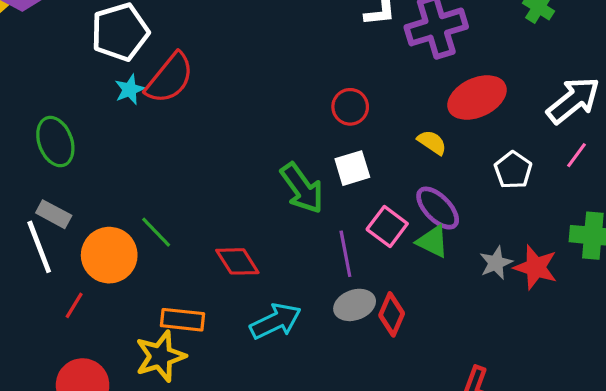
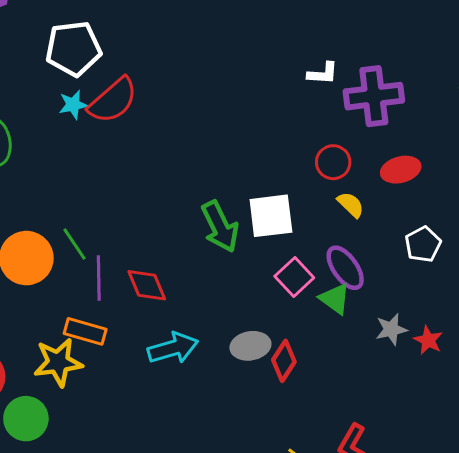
red ellipse: (477, 98) -> (401, 170), size x0.7
red circle: (350, 107) -> (333, 162), moved
white square: (352, 168) -> (271, 216), size x1.4
purple line: (345, 254) -> (99, 278), moved
red star: (536, 267) -> (428, 340), size x0.7

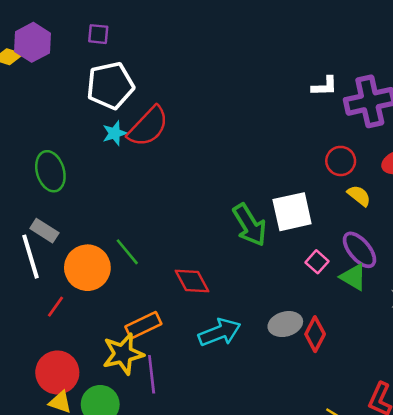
pink square: (294, 277) -> (317, 262), size x0.7
purple line: (99, 278) -> (152, 374), moved
orange rectangle: (85, 331) -> (143, 325), turned -36

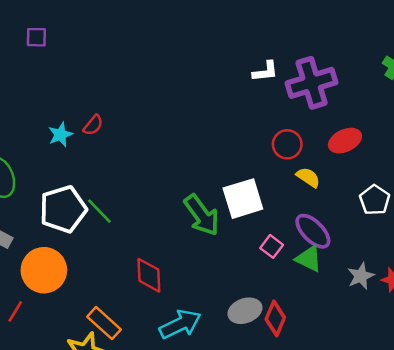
white pentagon: (110, 86) -> (63, 209), moved
red semicircle: (148, 127) -> (93, 125), size x0.5
green line: (127, 252) -> (99, 211), moved
red diamond: (192, 281) -> (149, 275), turned 30
orange rectangle: (143, 325) -> (104, 323), turned 72

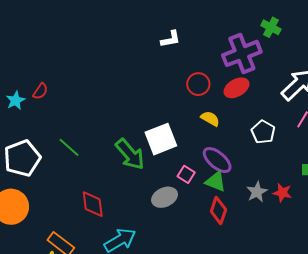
purple cross: (312, 83) -> (242, 53), moved
red circle: (287, 144) -> (198, 84), moved
green line: (99, 211) -> (69, 147), moved
gray ellipse: (245, 311) -> (165, 197), moved
red diamond: (275, 318) -> (218, 210), moved

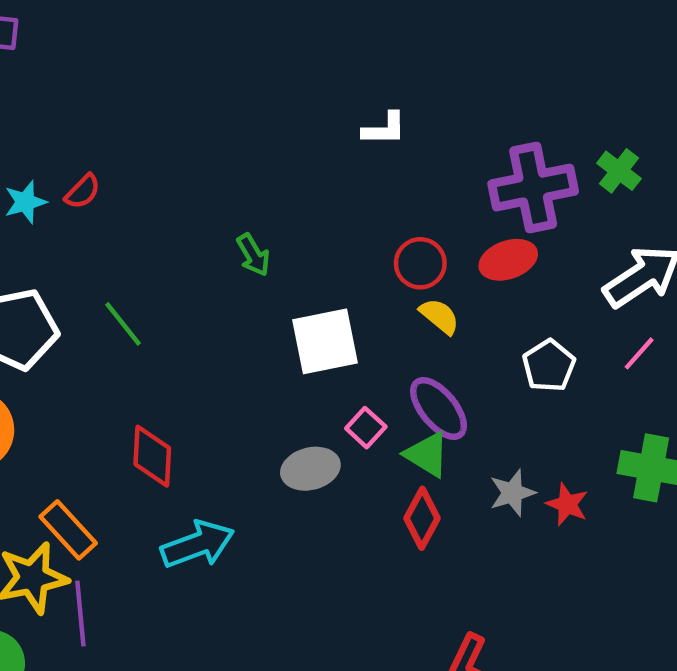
green cross: (271, 27) -> (619, 171), moved
red circle: (198, 84) -> (420, 263), moved
green arrow: (130, 154) -> (253, 255), moved, size x0.6

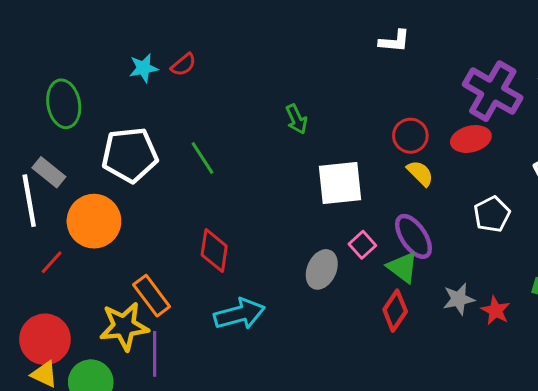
purple cross: (533, 188) -> (493, 91), turned 36
gray ellipse: (310, 469) -> (322, 269), turned -57

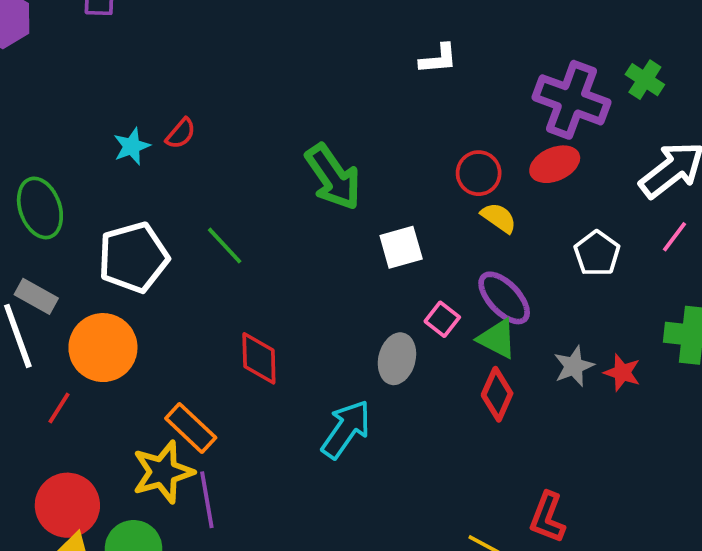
green arrow: (296, 119) -> (333, 177), size x1.8
white square: (340, 183) -> (401, 247), size x0.7
cyan arrow: (239, 314) -> (346, 429), moved, turned -30

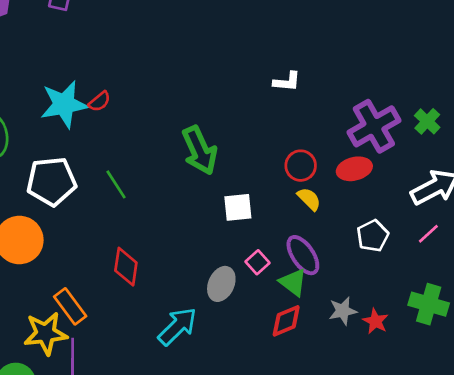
purple cross: (571, 100) -> (374, 126), turned 30
cyan star: (132, 146) -> (64, 104), size x1.8
red diamond: (497, 394) -> (286, 321), turned 33

